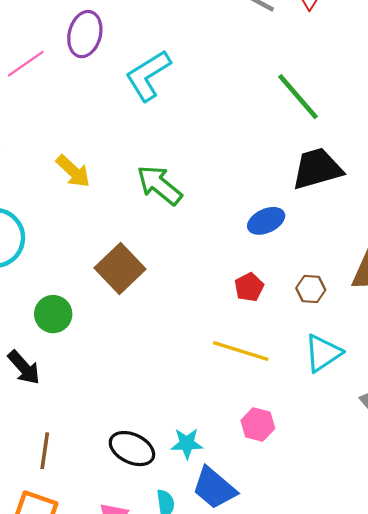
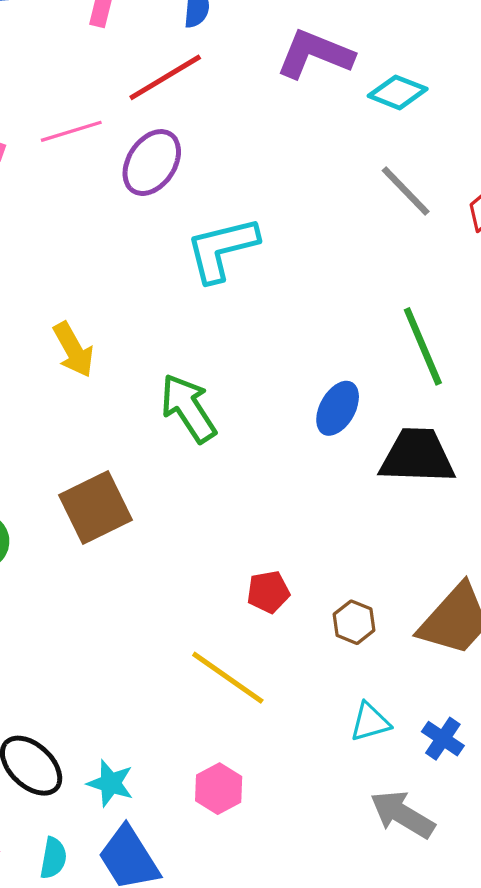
pink line: (26, 64) -> (71, 131), moved
blue ellipse: (266, 221) -> (338, 408), moved, turned -54
cyan triangle: (323, 353) -> (370, 722), moved, size x0.7

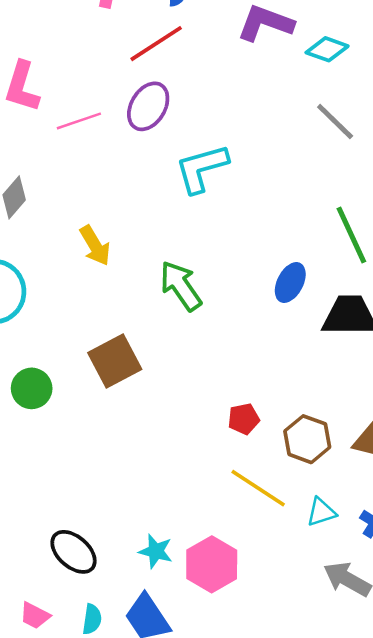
pink line: (71, 131) -> (79, 121), moved
brown hexagon: (354, 622) -> (307, 439), size x1.5
yellow line: (228, 678) -> (258, 488), moved
cyan star: (110, 783) -> (156, 551), moved
pink hexagon: (219, 789) -> (212, 564), size x1.5

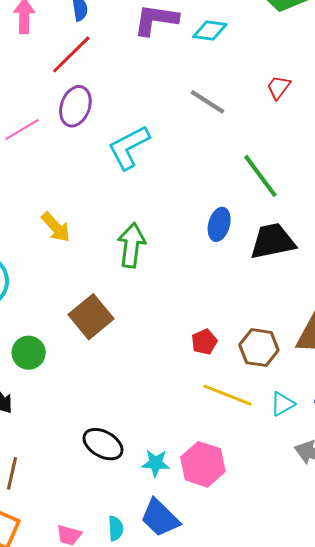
gray line: (335, 121) -> (207, 102), moved
green arrow: (181, 286) -> (131, 245), turned 54
black ellipse: (73, 552) -> (103, 444), moved

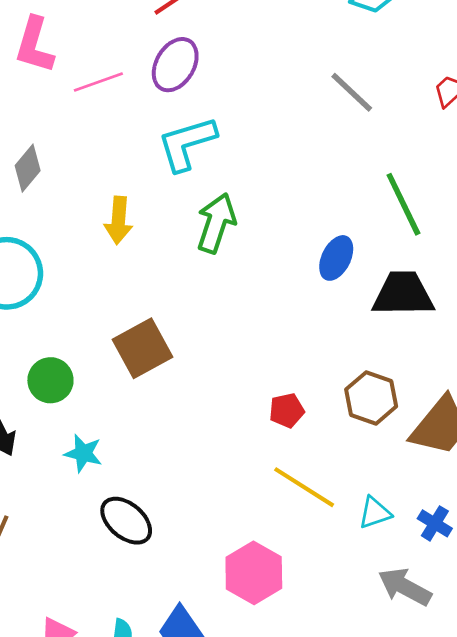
cyan L-shape: (129, 147) -> (187, 144), moved
yellow arrow: (56, 227) -> (119, 220), turned 36
green arrow: (131, 245) -> (216, 223), moved
brown hexagon: (259, 348) -> (371, 398), moved
cyan star: (156, 463) -> (83, 453), moved

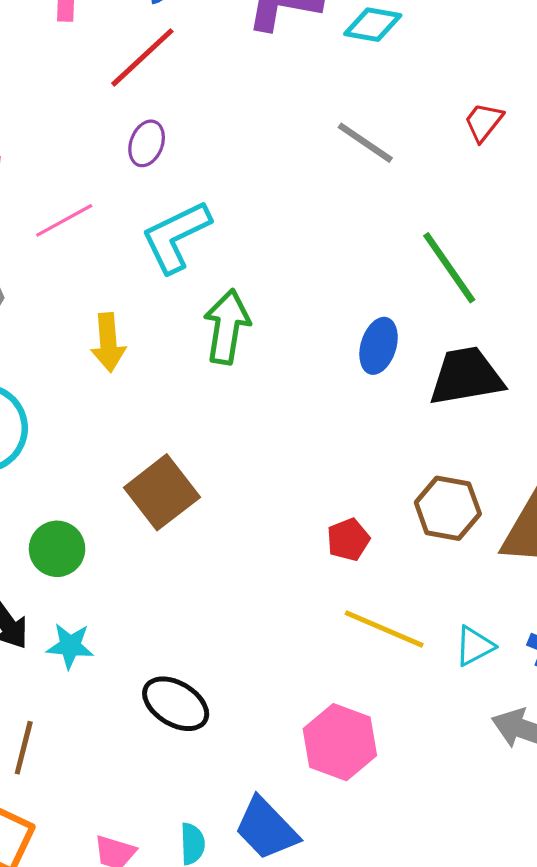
purple ellipse: (175, 65) -> (147, 143), size x0.7
pink line: (98, 82) -> (64, 220), moved
cyan star: (83, 453) -> (70, 646), moved

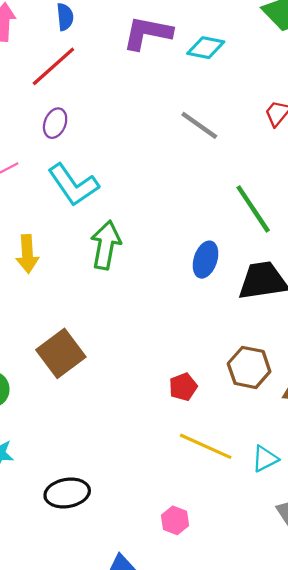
cyan L-shape: (176, 236) -> (73, 185), turned -100
black ellipse: (176, 704) -> (67, 493), turned -42
pink hexagon: (340, 742) -> (175, 520), size x0.6

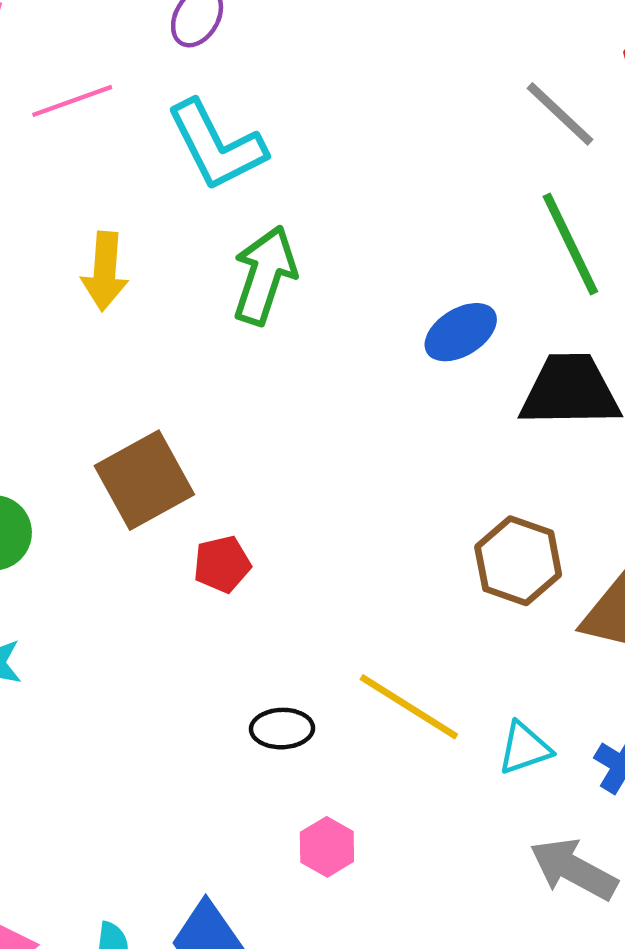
gray line: (199, 125) -> (560, 114), moved
blue ellipse: (205, 260) -> (461, 332), turned 32
red pentagon: (183, 387) -> (222, 564), moved
black ellipse: (67, 493) -> (282, 729), moved, size x0.7

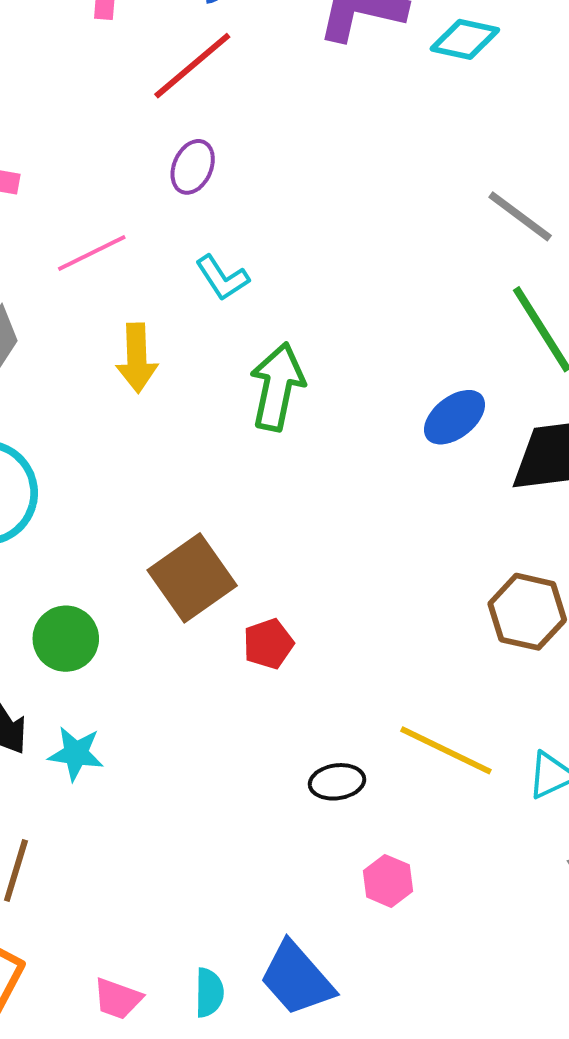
cyan L-shape: (216, 145) -> (222, 278), size x0.6
yellow arrow: (105, 271) -> (137, 358), moved

